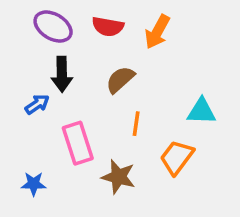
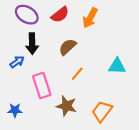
red semicircle: (108, 27) -> (60, 15), turned -48
orange line: (136, 124) -> (77, 74), turned 32
orange trapezoid: (177, 157) -> (102, 111), moved

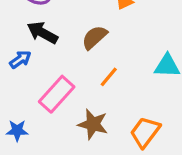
black arrow: (32, 44) -> (42, 33), turned 120
pink rectangle: (42, 86) -> (57, 94), turned 60

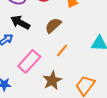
brown star: (93, 124) -> (52, 80), turned 30

